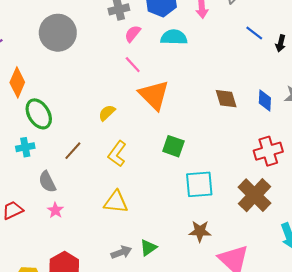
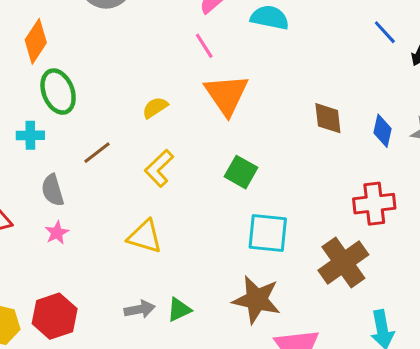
brown star: (200, 231) -> (257, 300), size x1.5

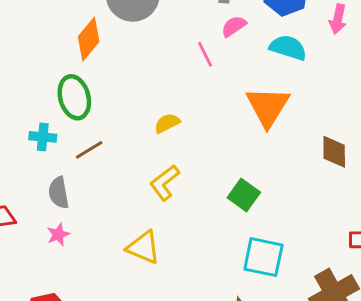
orange diamond: (36, 41) -> (89, 39), moved
pink line: (204, 46) -> (205, 54), moved
orange triangle: (226, 95) -> (268, 107), moved
brown line: (97, 153) -> (89, 150), moved

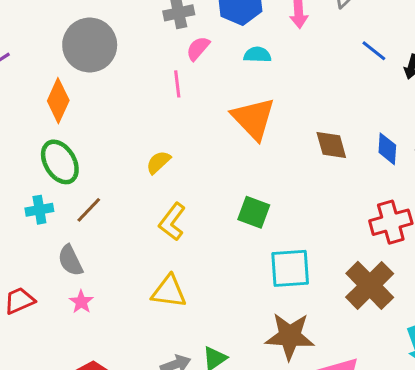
cyan semicircle: (288, 48) -> (257, 55), size x0.7
pink line: (205, 54) -> (177, 84), turned 35

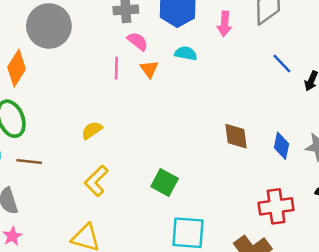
pink semicircle: (198, 48) -> (138, 41), turned 80
orange triangle: (253, 118) -> (149, 69), moved, size x0.5
brown line: (89, 210) -> (29, 161), turned 45

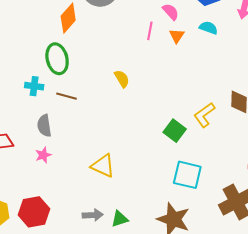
yellow semicircle: (92, 130) -> (122, 79), turned 84
yellow L-shape: (96, 181) -> (204, 115), moved

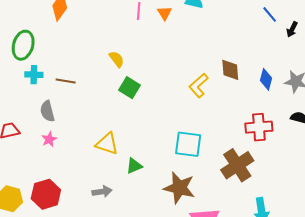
green ellipse: (57, 59) -> (23, 45), moved, turned 36
green square: (175, 131) -> (129, 88), moved
green triangle: (120, 219) -> (134, 166), moved

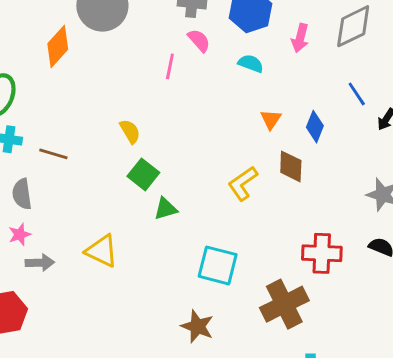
orange triangle: (165, 13) -> (271, 119), moved
blue diamond: (266, 79) -> (315, 127), moved
green triangle: (134, 166) -> (166, 209), moved
brown star: (179, 188) -> (197, 326), size x0.7
gray arrow: (102, 192) -> (40, 263), moved

